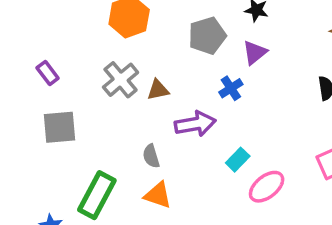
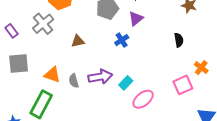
gray cross: (121, 80) -> (43, 24), moved
purple arrow: (195, 124) -> (100, 77), moved
orange triangle: (158, 195) -> (52, 75), moved

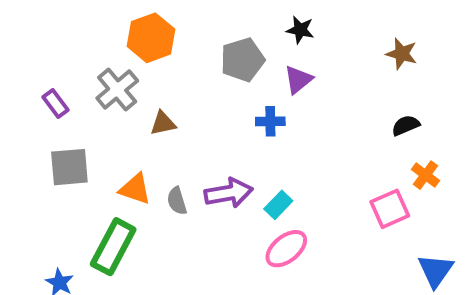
blue cross: (122, 40) -> (270, 121), turned 32
black semicircle: (179, 40) -> (406, 125), moved, turned -104
brown triangle: (78, 41) -> (163, 123), moved
pink ellipse: (143, 99) -> (286, 249), moved

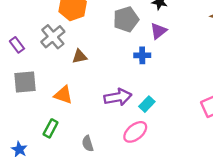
gray semicircle: (177, 201) -> (88, 144), moved
green rectangle: (113, 247) -> (51, 128), size x0.6
pink ellipse: (286, 249) -> (135, 132), moved

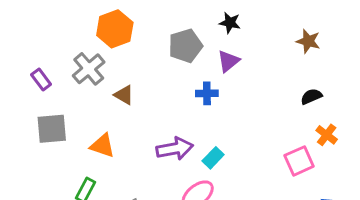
brown triangle: (80, 57) -> (124, 95), turned 42

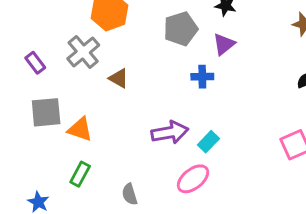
orange triangle: (102, 146) -> (80, 129), moved

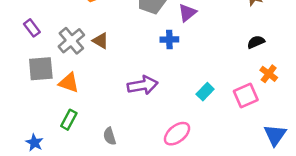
gray cross: (83, 52) -> (71, 41), moved
cyan rectangle: (208, 142) -> (205, 92), moved
pink ellipse: (193, 179) -> (177, 134), moved

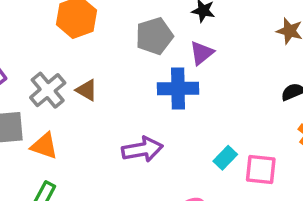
blue cross: (169, 39) -> (178, 88), size x1.6
pink square: (246, 95) -> (261, 170), moved, turned 30

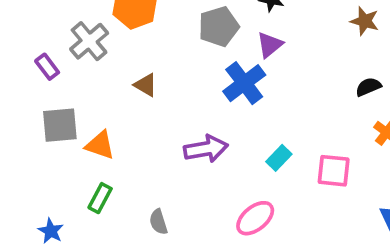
blue cross: (178, 88) -> (244, 83), turned -36
gray cross: (48, 90) -> (89, 41), moved
cyan rectangle: (225, 158) -> (279, 158), moved

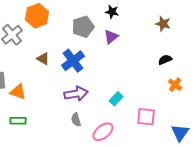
blue cross: (244, 83) -> (73, 61), moved
pink square: (334, 171) -> (146, 117), moved
green rectangle: (100, 198) -> (18, 121), turned 63
gray semicircle: (158, 222) -> (76, 120), moved

